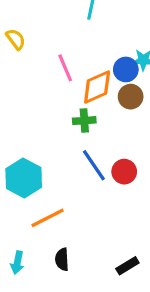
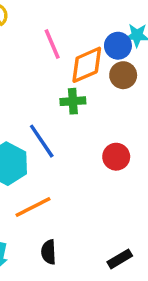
blue line: (94, 165) -> (42, 141), moved

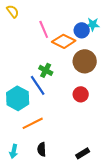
orange diamond: (87, 65) -> (64, 41), turned 50
brown circle: (123, 75) -> (85, 61), moved, size x1.5
green cross: (73, 101) -> (46, 70), moved, turned 32

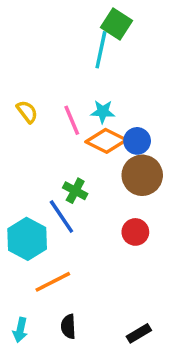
yellow semicircle: (13, 11) -> (27, 112), moved
cyan star: (93, 24) -> (103, 112), moved
blue circle: (82, 30) -> (137, 141), moved

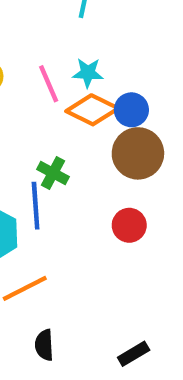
blue line: (61, 217) -> (36, 206), turned 30

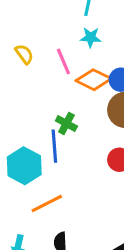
cyan star: (88, 73) -> (91, 37), moved

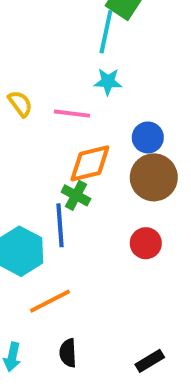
pink line: (63, 62) -> (72, 114), turned -60
orange diamond: (94, 80) -> (90, 163), moved, turned -40

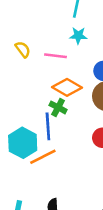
orange diamond: (90, 163) -> (67, 87), turned 44
orange line: (50, 301) -> (43, 157), moved

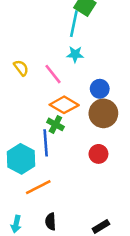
pink line: (56, 56) -> (53, 74), turned 45
orange line: (43, 157) -> (38, 187), moved

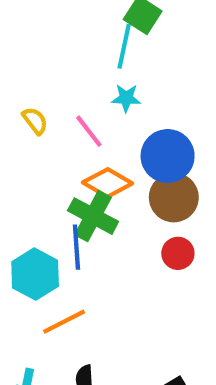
blue circle: (100, 89) -> (168, 156), size x1.6
green cross: (55, 124) -> (93, 216), size x1.6
red circle: (98, 154) -> (178, 253), moved

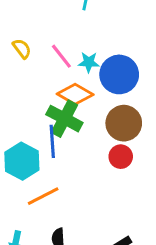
cyan star: (126, 98) -> (89, 62), moved
brown circle: (174, 197) -> (124, 123), moved
red circle: (178, 253) -> (121, 157), moved

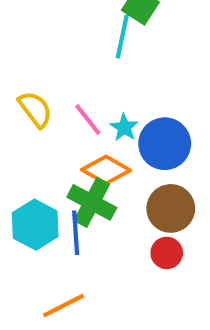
yellow semicircle: (22, 49) -> (35, 109), size x1.4
cyan star: (89, 62) -> (124, 128), turned 30
cyan hexagon: (22, 161) -> (35, 225), moved

